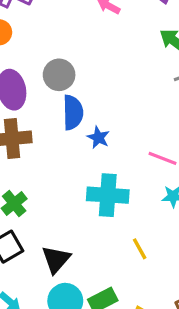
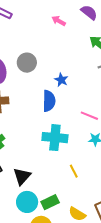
blue semicircle: (73, 112) -> (49, 101), moved
blue star: (98, 137) -> (61, 80), moved

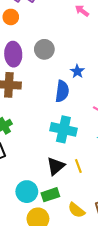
black triangle: (22, 176) -> (56, 166), moved

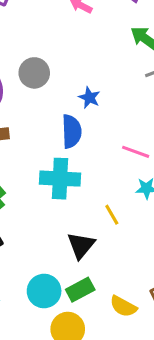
cyan cross: (63, 129) -> (60, 179), moved
yellow line: (78, 166) -> (112, 215), moved

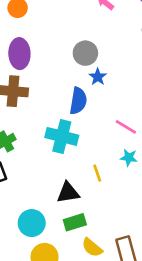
gray circle: (34, 73) -> (85, 53), moved
black triangle: (81, 245) -> (68, 193), turned 30
green rectangle: (80, 290) -> (75, 222), moved

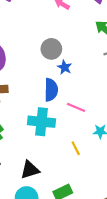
pink line: (126, 127) -> (76, 107), moved
black triangle: (68, 193) -> (30, 170), moved

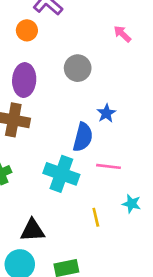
gray circle: (51, 49) -> (78, 68), moved
pink line: (76, 107) -> (108, 166), turned -30

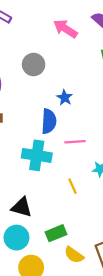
pink arrow: (122, 34) -> (65, 29), size x1.5
black triangle: (32, 230) -> (22, 207), turned 30

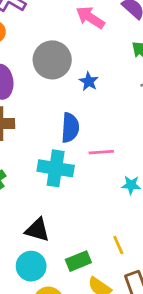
gray circle: (34, 64) -> (52, 60), size x1.4
blue star: (65, 98) -> (89, 81), moved
yellow line: (72, 186) -> (118, 245), moved

